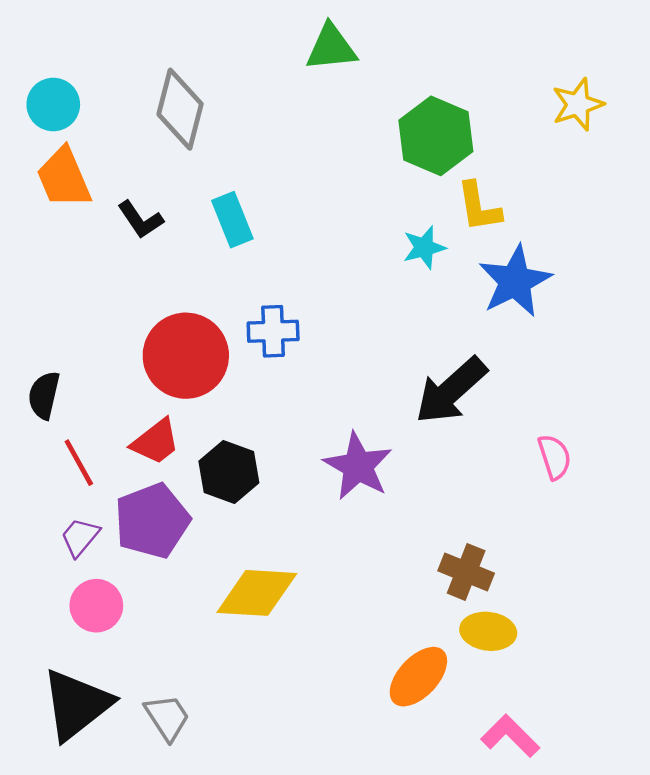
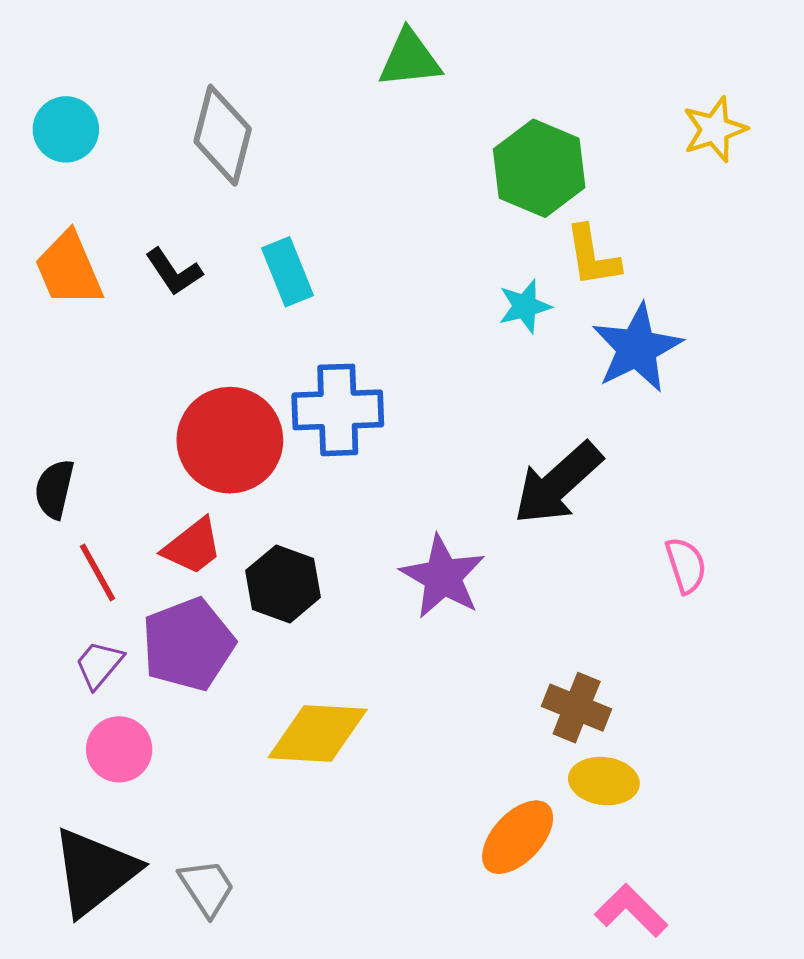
orange trapezoid: (64, 178) -> (69, 269), moved
blue cross: (273, 331) -> (338, 410), size x1.4

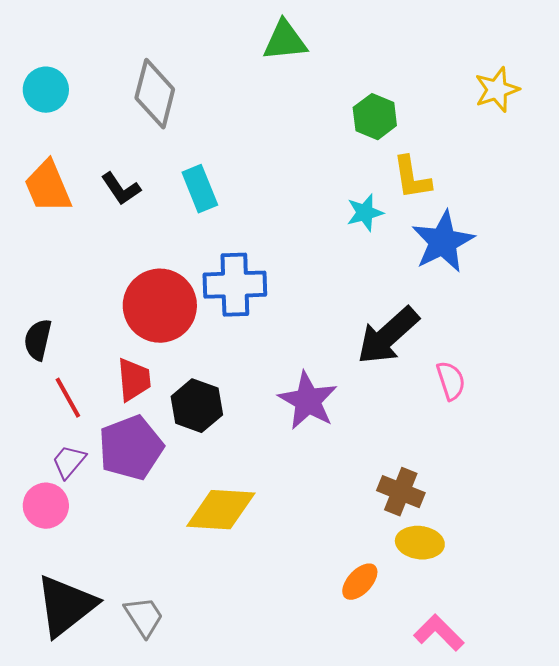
green hexagon: (539, 168) -> (375, 117), size x0.7
red trapezoid: (192, 547) -> (134, 380), turned -57
pink semicircle: (686, 565) -> (451, 381), moved
pink circle: (119, 749) -> (46, 506), moved
orange ellipse: (518, 837) -> (360, 582), size x0.7

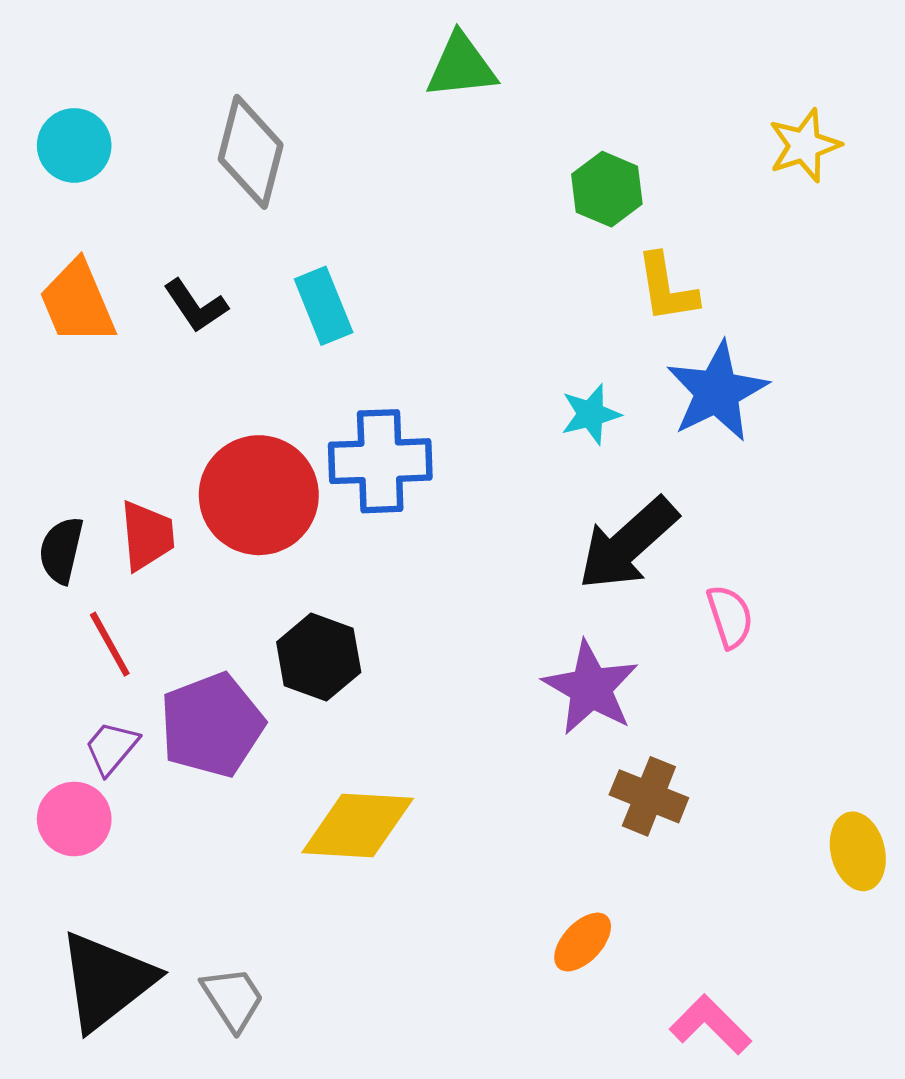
cyan star: (365, 213) -> (591, 414), moved
red trapezoid: (134, 380) -> (147, 536), moved
purple star: (308, 401) -> (591, 688), moved
yellow ellipse: (420, 543) -> (858, 851), moved, turned 69

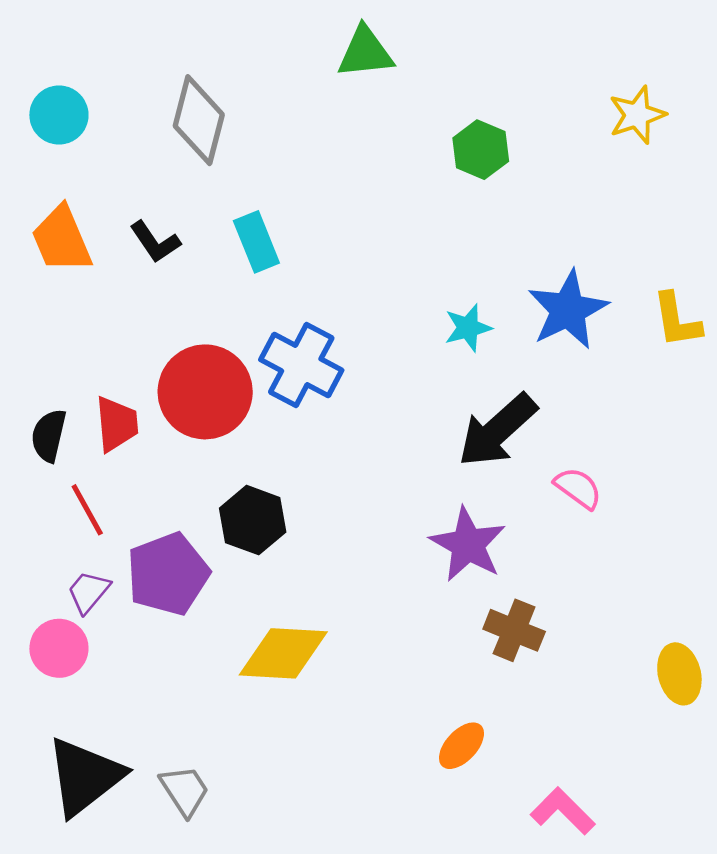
yellow L-shape: (667, 288) -> (677, 320), moved
blue cross: (380, 461) -> (301, 365), turned 30
pink semicircle: (730, 617) -> (578, 488), turned -36

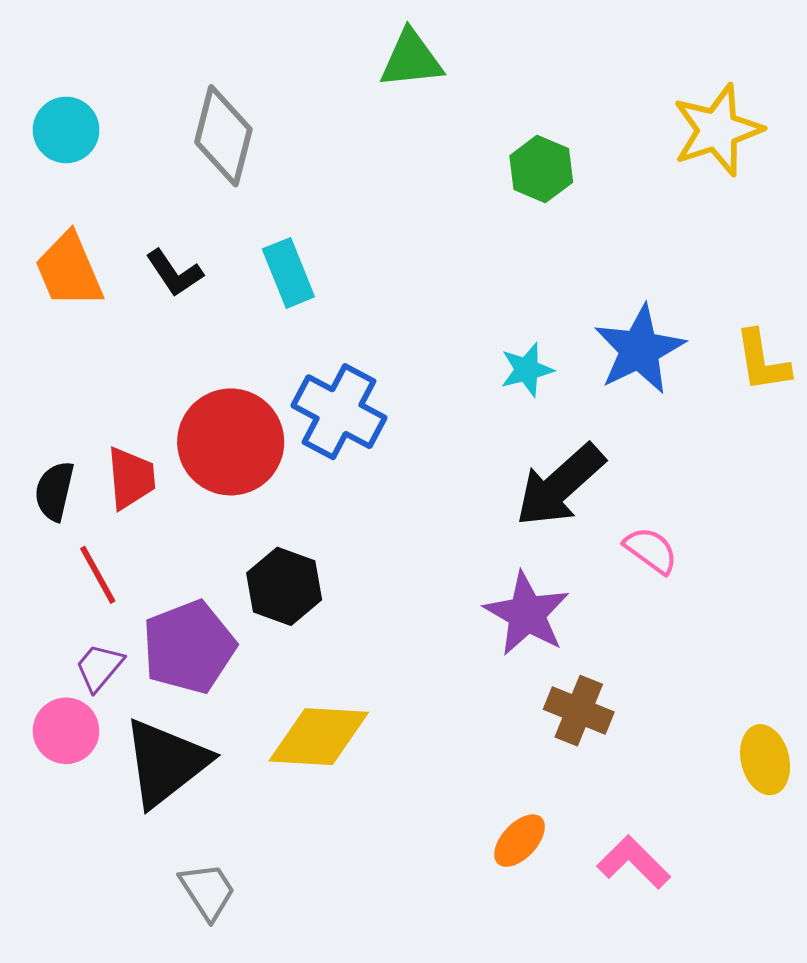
yellow star: (637, 115) -> (717, 130), size x1.4
black triangle: (85, 776) -> (166, 763), moved
pink L-shape: (563, 811) -> (634, 862), moved

